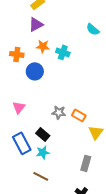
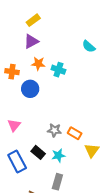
cyan star: (43, 152) -> (58, 155), moved
gray rectangle: (86, 163) -> (57, 182), moved

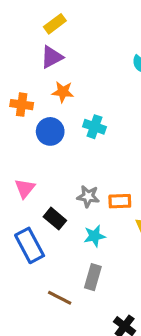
cyan cross: (58, 70) -> (94, 127), moved
orange rectangle: (75, 133) -> (120, 201), turned -32
black rectangle: (38, 152) -> (55, 219), moved

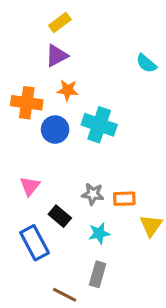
orange cross: (22, 105) -> (27, 103), size x1.4
cyan cross: (94, 127) -> (99, 125), size x1.5

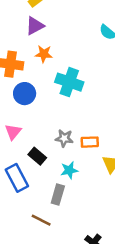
blue circle: (55, 130) -> (25, 94), moved
gray rectangle: (98, 274) -> (58, 194), moved

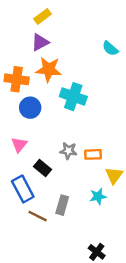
orange star: (44, 54) -> (49, 69), size x1.5
cyan star: (69, 170) -> (98, 196), moved
brown line: (41, 220) -> (38, 216), moved

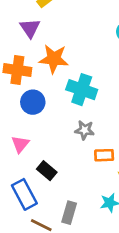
purple triangle: (40, 42) -> (30, 28), moved, turned -36
gray star: (68, 151) -> (85, 130), moved

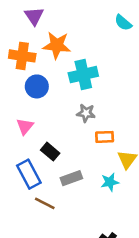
cyan cross: (82, 90) -> (83, 75), turned -32
gray rectangle: (69, 213) -> (71, 178), moved, turned 54

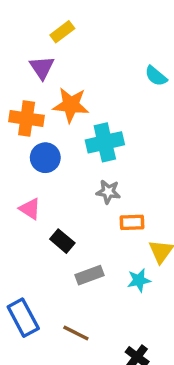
pink triangle: (25, 126) -> (30, 209), turned -36
blue rectangle: (29, 174) -> (23, 318), moved
brown line: (45, 203) -> (76, 333), moved

